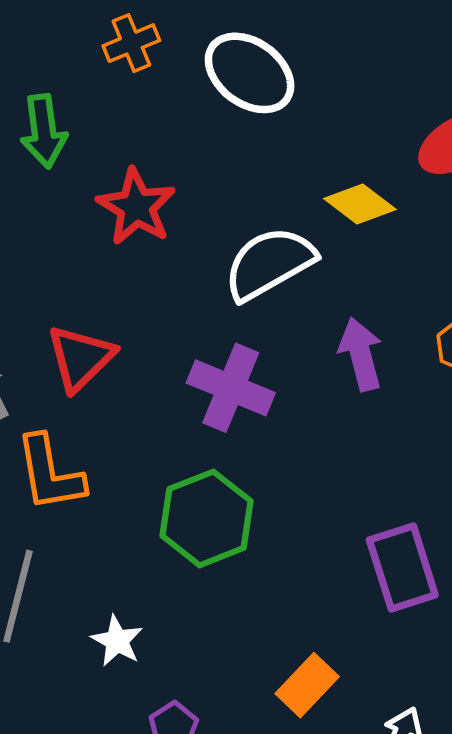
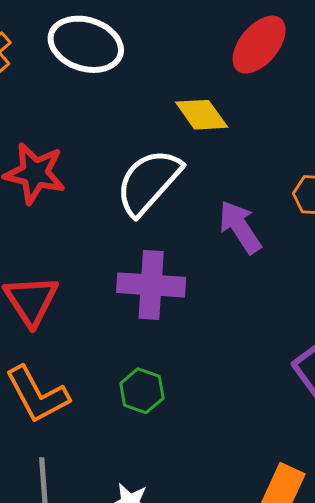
yellow diamond: (360, 204) -> (202, 115), turned 36
green hexagon: (207, 518) -> (142, 391), moved, size x0.6

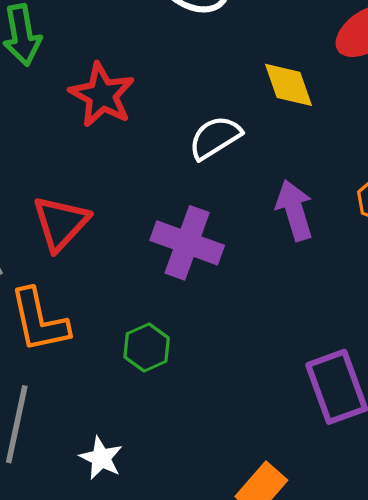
white semicircle: (149, 182) -> (215, 138), size x0.7

